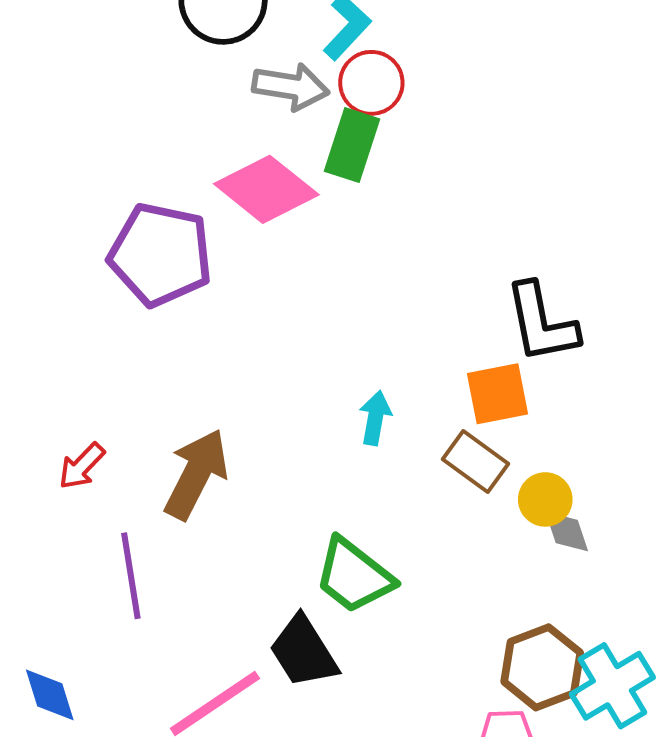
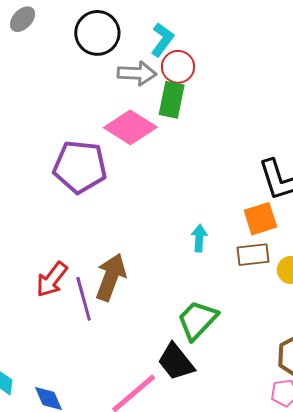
brown rectangle: (476, 462) -> (253, 255), turned -36
red arrow: (82, 466) -> (52, 279), size x1.4
purple line: (131, 576) -> (84, 299), moved
green trapezoid: (354, 576) -> (197, 320), turned 102

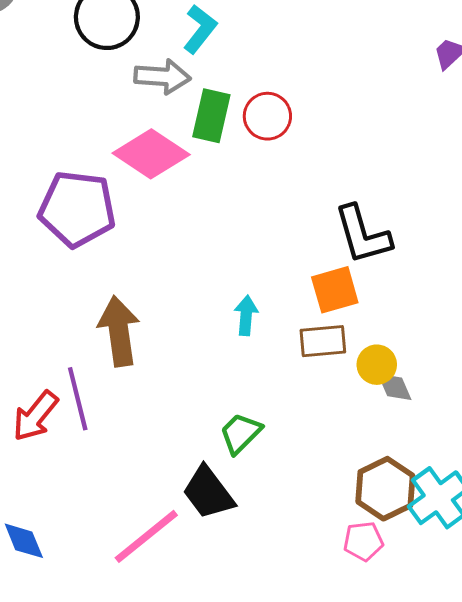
red circle: (178, 67) -> (267, 116), moved
brown arrow: (111, 277) -> (119, 331), moved, turned -30
red arrow: (52, 279) -> (35, 416), moved
green trapezoid: (197, 320) -> (241, 433), size x0.7

